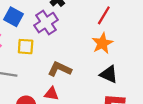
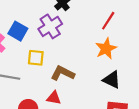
blue square: (14, 17) -> (18, 31), moved
yellow square: (26, 47) -> (36, 58), moved

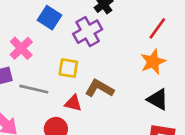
blue square: (18, 31) -> (50, 18), moved
red triangle: (54, 98) -> (73, 103), moved

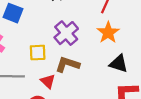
purple cross: (88, 32) -> (66, 33), moved
red triangle: (73, 103) -> (48, 81), turned 42

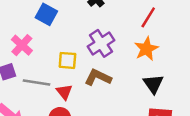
black triangle: (119, 64) -> (153, 84), turned 30
red triangle: (48, 81) -> (64, 92), moved

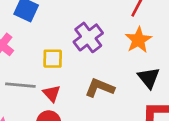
brown L-shape: (98, 77) -> (100, 88), moved

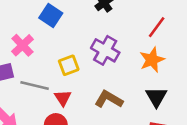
purple cross: (88, 37) -> (105, 50), turned -32
yellow square: (53, 59) -> (69, 65), turned -30

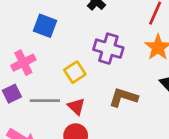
pink cross: (22, 45) -> (23, 63), turned 30

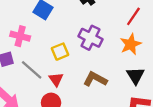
pink cross: (23, 63) -> (20, 36), turned 30
gray line: (45, 101) -> (32, 70), turned 30

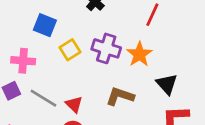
orange star: (131, 44) -> (139, 54), moved
yellow square: (60, 52) -> (70, 50), moved

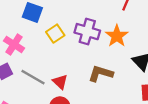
pink cross: (23, 61) -> (14, 44), turned 30

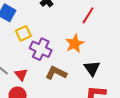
purple cross: (87, 32) -> (41, 49), moved

